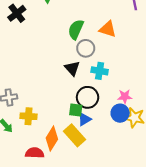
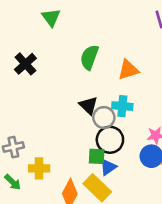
black cross: (17, 13) -> (25, 64), moved
orange triangle: (108, 29) -> (128, 70), moved, turned -30
gray circle: (86, 48) -> (104, 117), moved

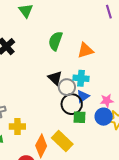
green square: (97, 156) -> (80, 117), moved
blue triangle: (108, 167) -> (83, 96), moved

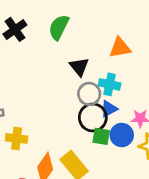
green semicircle: (55, 41) -> (59, 27), moved
black triangle: (55, 78) -> (79, 67), moved
blue circle: (104, 117) -> (122, 135), moved

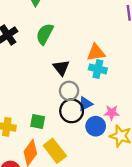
cyan cross: (110, 84) -> (98, 69), moved
green square: (101, 136) -> (38, 122), moved

